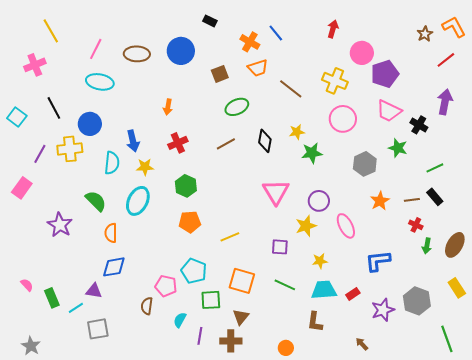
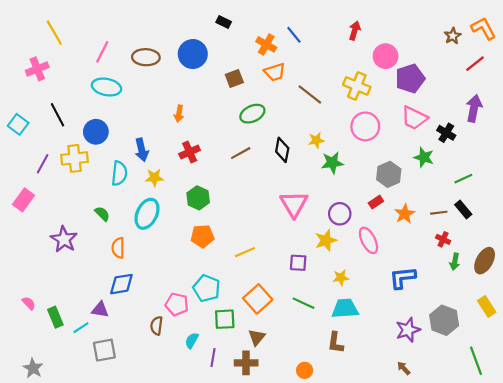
green semicircle: (96, 201) -> (102, 214), size x0.7
orange square: (242, 281) -> (258, 299), turned 32
red rectangle: (353, 294) -> (376, 202), moved
brown arrow: (362, 344) -> (404, 368), moved

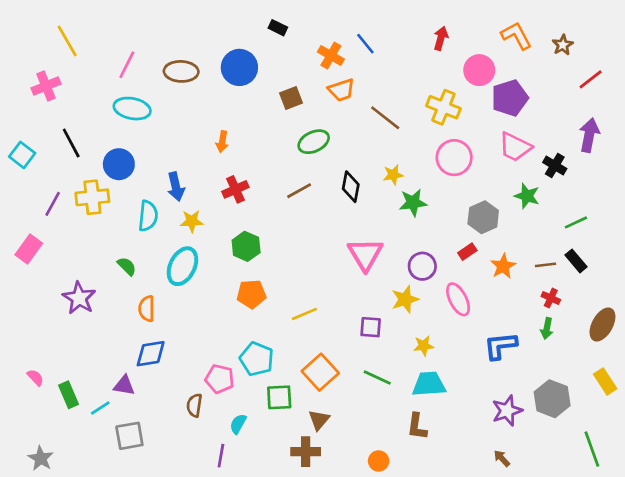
orange L-shape: (484, 28) -> (516, 36), moved
green arrow: (455, 262) -> (547, 328), moved
purple line: (213, 358) -> (221, 456), moved

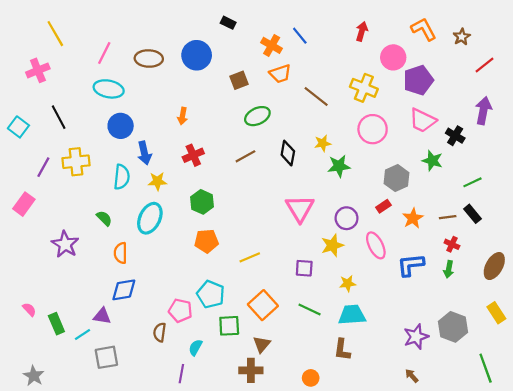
blue circle: (119, 164) -> (121, 126), moved
blue L-shape: (500, 346) -> (411, 265), moved

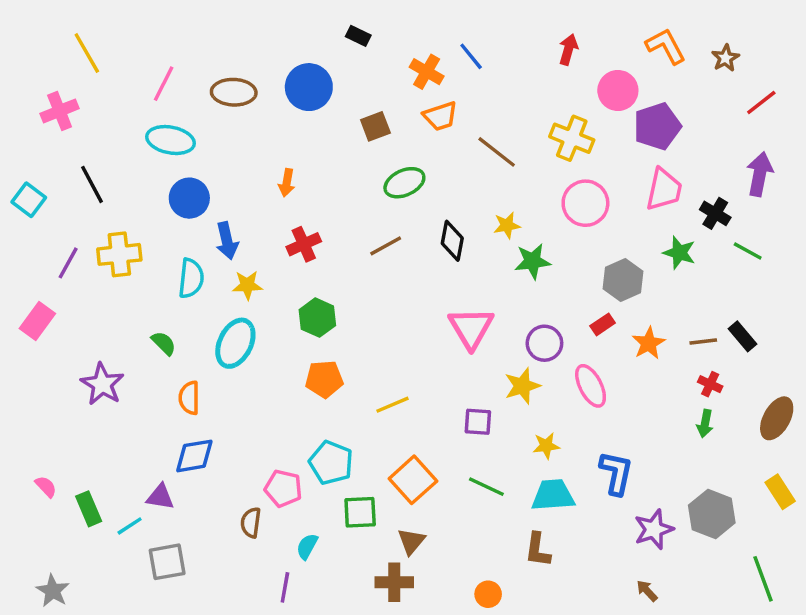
pink trapezoid: (423, 120) -> (664, 190), turned -104
green line: (473, 182) -> (748, 251), moved, turned 54
blue L-shape: (411, 265) -> (616, 473), moved, turned 108

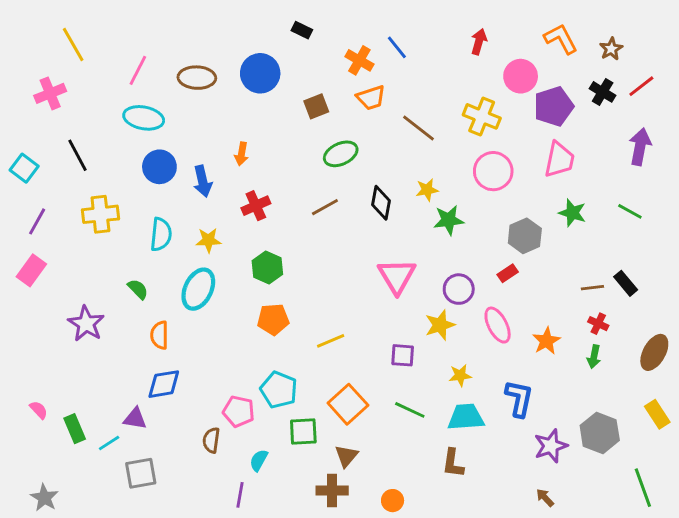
black cross: (715, 213) -> (603, 92), moved
blue arrow: (227, 241) -> (203, 181), moved
purple line: (68, 263) -> (37, 221), moved
orange star: (649, 343) -> (546, 341), moved
orange circle: (488, 594) -> (393, 501), moved

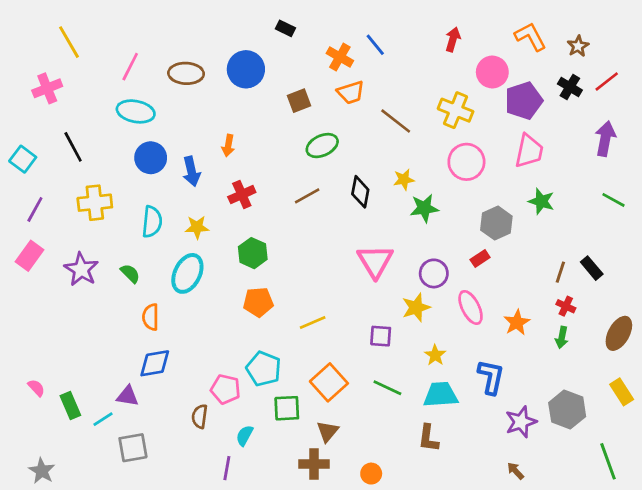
green line: (630, 211) -> (613, 200), moved
brown line: (592, 288) -> (560, 272), turned -65
purple star: (86, 324) -> (81, 269), moved
yellow star: (460, 375) -> (435, 355), turned -30

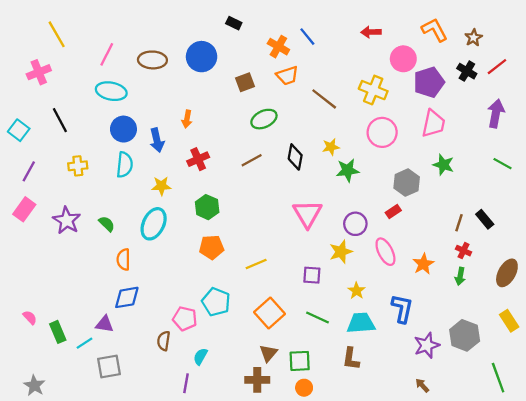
red arrow: (453, 39) -> (371, 32), turned -108
yellow cross: (95, 203) -> (78, 166), size x0.7
cyan semicircle: (152, 222) -> (125, 165), moved
green square: (287, 408) -> (300, 361), moved

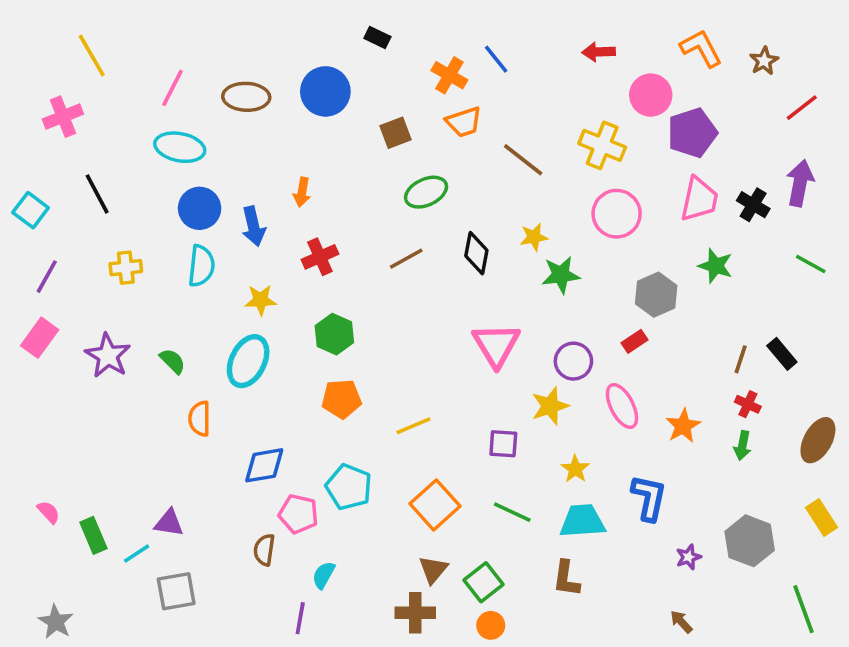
black cross: (467, 71) -> (753, 205), moved
blue diamond: (127, 297) -> (264, 465), moved
purple star: (427, 345) -> (688, 557), size x0.6
green square: (300, 361) -> (484, 582), turned -35

